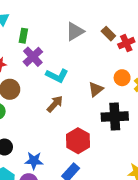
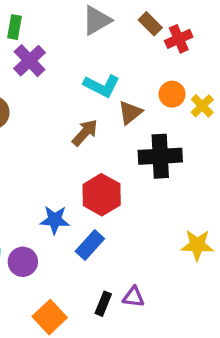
cyan L-shape: (57, 76) -> (102, 86), moved
brown arrow: (55, 104) -> (85, 133), moved
blue star: (34, 161) -> (55, 220), moved

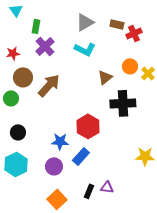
brown rectangle: (150, 24) -> (117, 24), turned -32
cyan L-shape: (102, 86) -> (85, 49), moved
brown arrow: (85, 133) -> (49, 85), moved, size x1.4
purple circle: (23, 262) -> (54, 166), moved

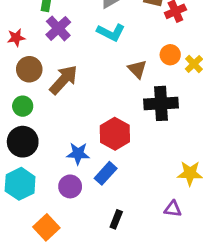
brown triangle: (105, 77) -> (137, 69), turned -35
green circle: (11, 98) -> (23, 106), moved
black circle: (18, 132) -> (23, 142), size x1.5
purple triangle: (107, 187) -> (173, 209), moved
orange square: (57, 199) -> (46, 227), moved

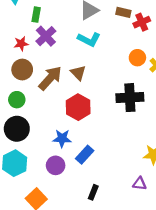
red star: (16, 38) -> (21, 44), moved
brown triangle: (137, 69) -> (78, 73), moved
red hexagon: (115, 134) -> (78, 107), moved

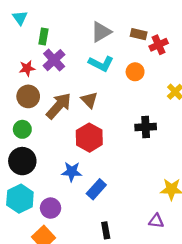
orange circle: (137, 58) -> (135, 72), moved
black cross: (130, 98) -> (146, 127), size x0.7
purple circle: (56, 165) -> (51, 208), moved
black rectangle: (93, 192) -> (106, 230), turned -32

